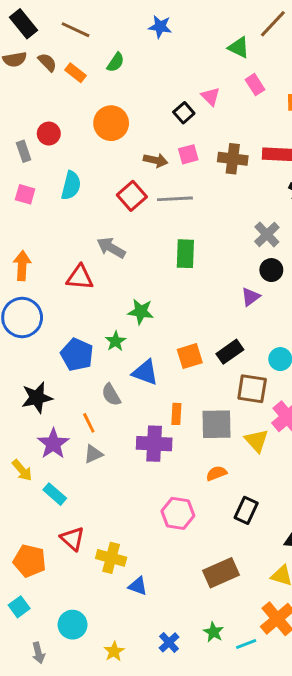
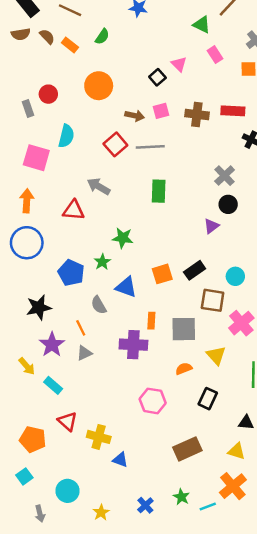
pink square: (25, 194) -> (36, 158), moved, size x1.6
yellow triangle: (257, 441) -> (216, 355), moved

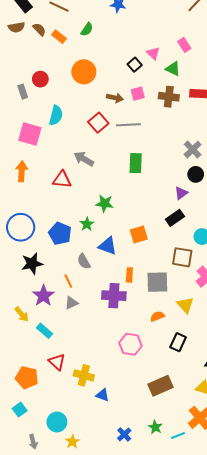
green triangle: (202, 25) -> (173, 69), moved
blue circle: (27, 243) -> (21, 227), moved
black rectangle: (195, 270) -> (175, 218), moved
yellow star: (101, 512) -> (72, 442), moved

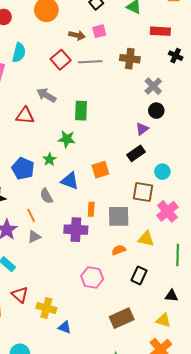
brown cross: (169, 97) -> (130, 59), moved
green rectangle: (136, 163) -> (81, 111), moved
yellow triangle: (185, 305) -> (146, 239), turned -36

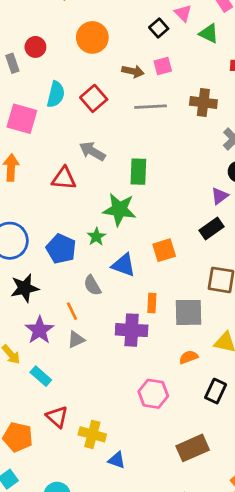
red square: (61, 60) -> (94, 98), moved
green star: (67, 139) -> (119, 210), size x1.4

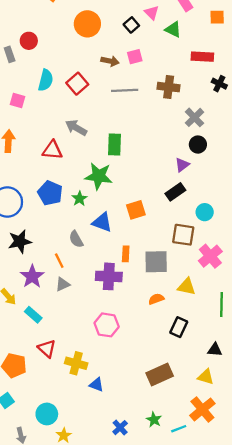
orange circle: (92, 37) -> (87, 24), moved
pink square: (22, 119) -> (17, 101), size x0.6
blue pentagon: (61, 249) -> (50, 193), moved
pink hexagon: (153, 394) -> (107, 325), moved

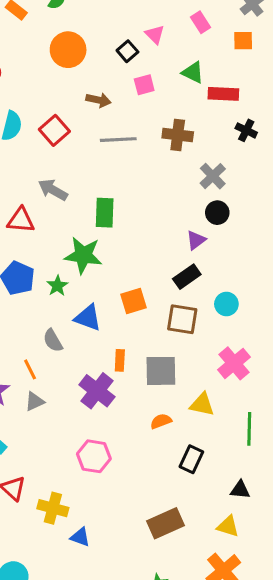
green triangle: (173, 30) -> (193, 73), moved
pink square: (135, 57) -> (144, 85), moved
brown square: (183, 235) -> (182, 319), moved
purple cross: (109, 276) -> (97, 391), turned 35

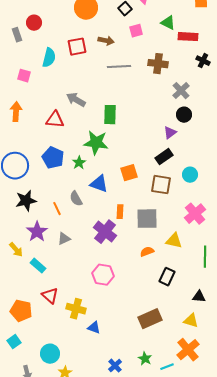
red square: (54, 130) -> (77, 47), moved, turned 30
orange line: (30, 369) -> (57, 209), moved

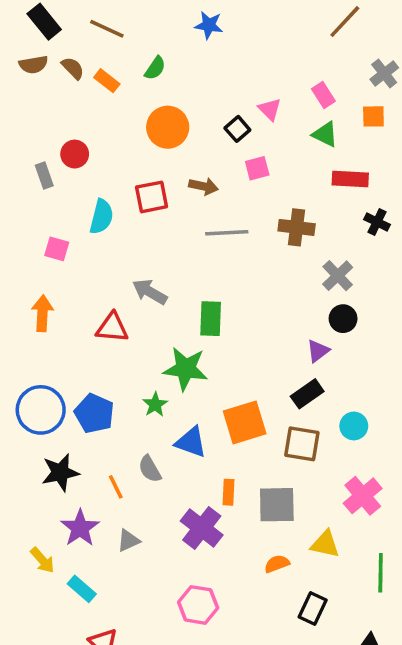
green triangle: (168, 23) -> (325, 134), moved
blue pentagon: (53, 158) -> (94, 413), moved
orange square: (129, 173) -> (245, 422), size x1.4

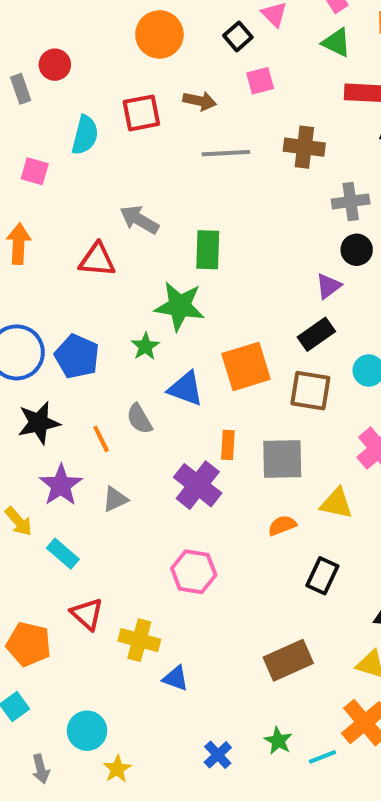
gray cross: (338, 276) -> (351, 201), turned 36

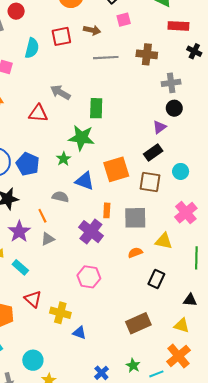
gray semicircle: (139, 419) -> (60, 197), turned 133
orange line: (101, 439) -> (42, 216), moved

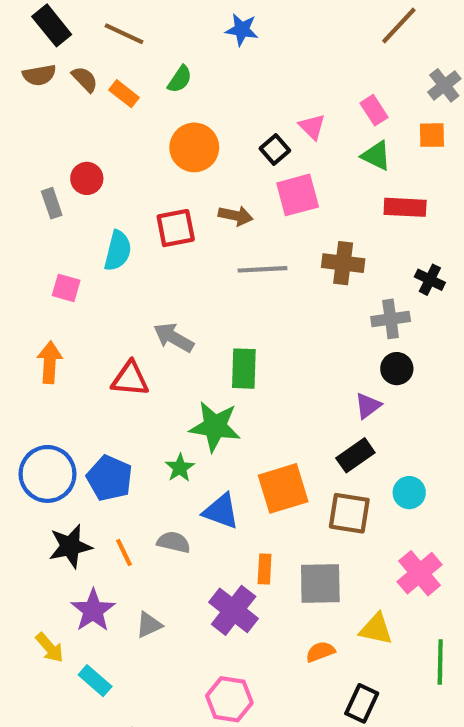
pink square: (124, 20) -> (298, 195), size x1.5
black cross: (194, 51) -> (430, 280), moved
orange line: (42, 216) -> (124, 552), moved

